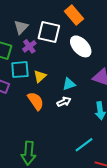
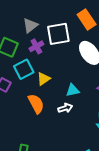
white square: (49, 32) -> (58, 34), turned -30
cyan square: (20, 70) -> (24, 69), turned -30

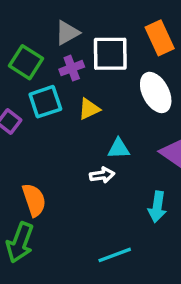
yellow triangle: (44, 79) -> (89, 109), moved
orange semicircle: (36, 104) -> (34, 200), moved

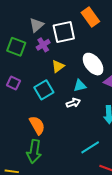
white ellipse: (156, 92) -> (93, 64), moved
cyan square: (45, 102) -> (44, 90), moved

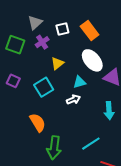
orange rectangle: (90, 17) -> (90, 30), moved
white square: (64, 32) -> (62, 29), size x0.6
green arrow: (34, 151) -> (54, 148), moved

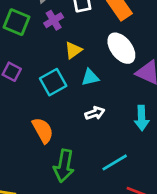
cyan triangle: (79, 82) -> (90, 77), moved
white arrow: (73, 100) -> (95, 113), moved

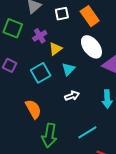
purple cross: (54, 20) -> (40, 36), moved
cyan triangle: (90, 77) -> (68, 69), turned -32

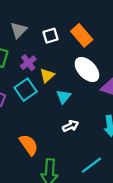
cyan square: (41, 73) -> (26, 90), moved

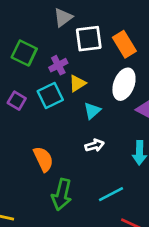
gray triangle: (19, 30) -> (63, 17), moved
white square: (50, 36) -> (89, 39), size x1.5
white ellipse: (87, 70) -> (124, 84), turned 55

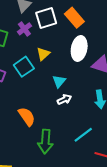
purple cross: (58, 65) -> (24, 29), moved
cyan triangle: (92, 111) -> (59, 81), moved

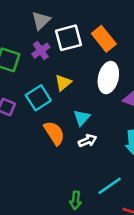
orange semicircle: (27, 117) -> (54, 133), moved
green arrow: (45, 141) -> (76, 200), moved, size x0.6

